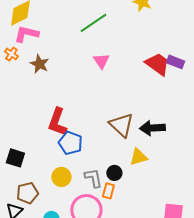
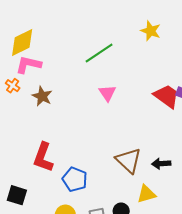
red L-shape: (57, 122) -> (43, 157), moved
black arrow: (152, 128) -> (161, 164), size x0.7

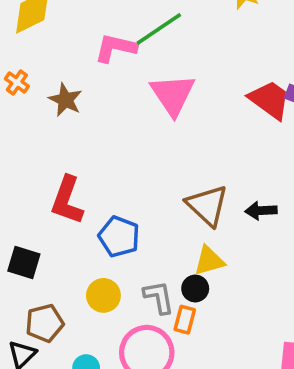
pink L-shape: (28, 65) -> (116, 48), moved
pink triangle: (107, 93) -> (173, 95), size x1.6
yellow triangle: (146, 194) -> (209, 261), moved

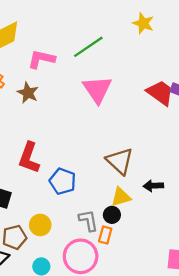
pink L-shape: (116, 48) -> (41, 59), moved
black arrow: (261, 211) -> (153, 186), moved
yellow circle: (103, 295) -> (40, 225), moved

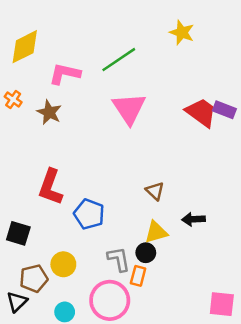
brown triangle: (120, 161) -> (155, 191), size x0.6

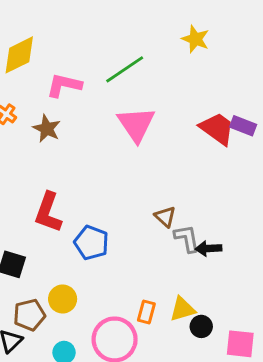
yellow triangle: (156, 232) -> (182, 309), moved
black circle: (146, 253) -> (201, 326), moved
gray L-shape: (119, 259) -> (187, 238), moved

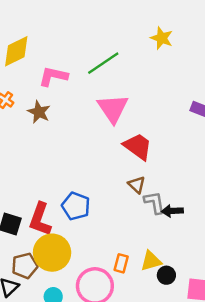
red trapezoid: (217, 129) -> (138, 147), moved
red L-shape: (48, 212) -> (40, 219), moved
yellow circle: (63, 299) -> (52, 253), size x1.6

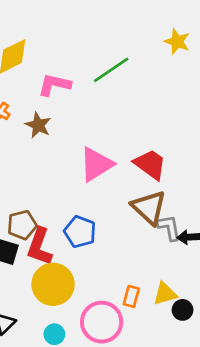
pink triangle: (113, 108) -> (96, 164), moved, turned 32
brown triangle: (137, 185) -> (149, 207), size x1.8
brown pentagon: (25, 266) -> (22, 225), moved

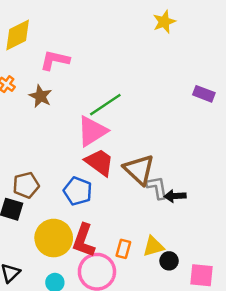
yellow star: (177, 42) -> (164, 22), turned 30
green line: (111, 70) -> (105, 105), moved
red trapezoid: (150, 164) -> (99, 162), moved
red L-shape: (40, 247) -> (84, 240), moved

